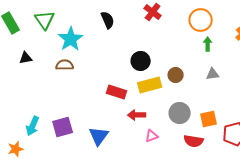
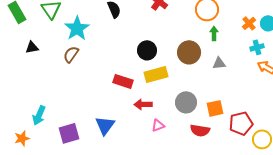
brown semicircle: (65, 65) -> (71, 54), turned -54
brown circle: (176, 75) -> (189, 52), moved, size x1.5
purple square: (63, 127) -> (69, 133), moved

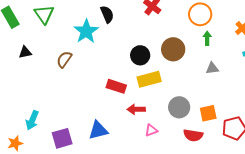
cyan star: (77, 28) -> (86, 31), moved
brown circle: (189, 52) -> (173, 49), moved
blue triangle: (105, 125) -> (98, 130), turned 40

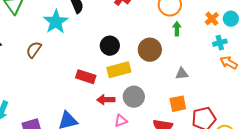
brown circle: (173, 49) -> (150, 50), moved
gray triangle: (212, 68) -> (182, 74), moved
gray circle: (179, 107) -> (134, 97), moved

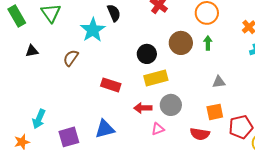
green arrow: (177, 29) -> (208, 43), moved
brown circle: (150, 50) -> (181, 43), moved
red rectangle: (86, 77) -> (111, 85), moved

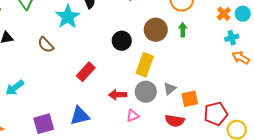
brown semicircle: (71, 58) -> (46, 45), turned -78
yellow rectangle: (156, 78) -> (145, 65), moved, turned -55
gray triangle: (219, 82) -> (170, 89), moved, turned -32
red rectangle: (111, 85) -> (86, 72), turned -66
cyan arrow: (39, 119) -> (15, 88), moved, turned 30

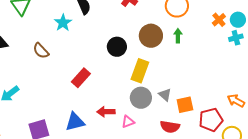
cyan star: (68, 17) -> (63, 23), size x0.7
cyan cross: (232, 38) -> (236, 38), moved
orange arrow: (241, 58) -> (236, 101), moved
gray triangle: (170, 89) -> (165, 95), turned -40
red arrow: (118, 95) -> (106, 112), moved

